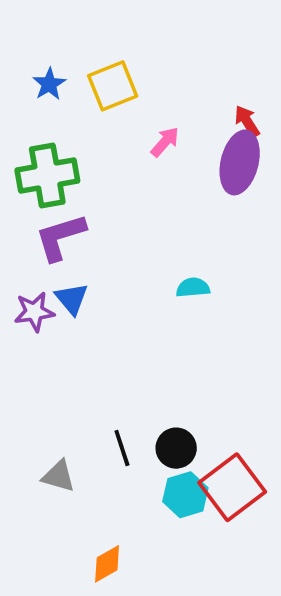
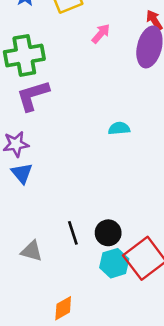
blue triangle: (72, 299) -> (22, 173), moved

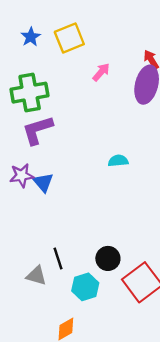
blue triangle: (22, 173) -> (43, 182), moved
black line: (73, 233) -> (58, 258), moved
cyan hexagon: (114, 263) -> (85, 287), moved

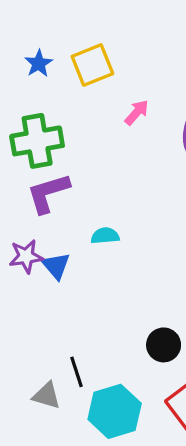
cyan semicircle: (118, 161) -> (105, 236), moved
black circle: (108, 258) -> (164, 345), moved
cyan hexagon: (85, 287) -> (115, 411), size x1.4

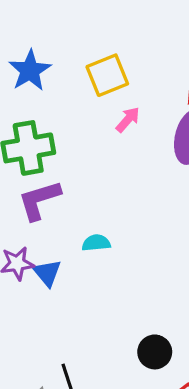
blue star: (39, 63) -> (30, 70), size x1.5
yellow square: (92, 65) -> (107, 75), moved

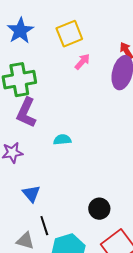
purple L-shape: (39, 200) -> (26, 113), turned -48
blue triangle: (47, 273) -> (31, 194), moved

